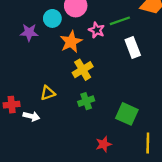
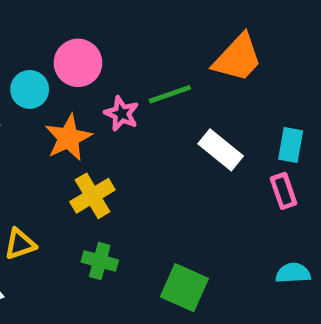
white rectangle: (133, 48) -> (221, 150), moved, turned -30
green cross: (86, 101) -> (100, 261), turned 35

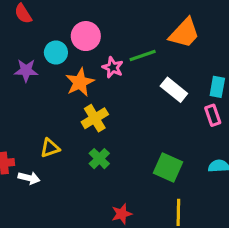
green cross: (100, 261) -> (99, 159), turned 30
green square: (184, 288) -> (168, 168), moved

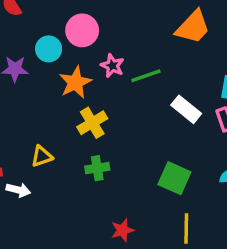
green line: (143, 55) -> (146, 76), moved
white rectangle: (174, 90) -> (186, 109), moved
green cross: (99, 159) -> (97, 168), turned 36

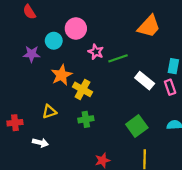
orange star: (75, 82) -> (61, 75), moved
yellow cross: (92, 123) -> (83, 89), turned -30
green square: (174, 178) -> (137, 126), turned 30
white arrow: (18, 190) -> (40, 143), moved

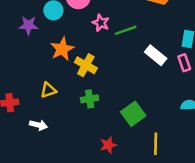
green square: (137, 126) -> (133, 114), moved

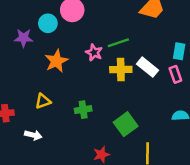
pink star: (101, 23) -> (94, 52), moved
yellow cross: (86, 65) -> (121, 69), moved, turned -30

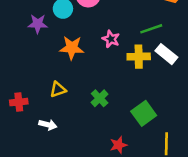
green line: (118, 43) -> (151, 29), moved
orange star: (56, 61) -> (72, 48), turned 30
green cross: (83, 110) -> (100, 98), turned -35

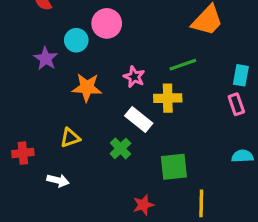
purple star: (38, 24) -> (46, 59), turned 30
white rectangle: (166, 54) -> (139, 119), moved
green square: (144, 113) -> (174, 167), turned 30

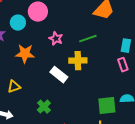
pink star: (134, 77) -> (56, 39), moved
green cross: (120, 148) -> (44, 107), moved
green square: (174, 167) -> (107, 106), moved

